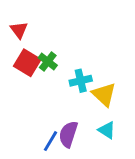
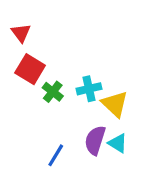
green cross: (48, 61) -> (53, 92), moved
purple semicircle: (68, 134) -> (95, 140), moved

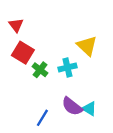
yellow triangle: (115, 104) -> (87, 46), moved
purple semicircle: (95, 140) -> (72, 106), turned -70

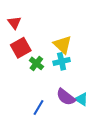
yellow triangle: (87, 46) -> (63, 45), moved
red square: (23, 53) -> (21, 48), turned 30

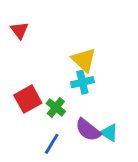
red square: (21, 48) -> (28, 99), moved
green cross: (36, 63) -> (56, 107), moved

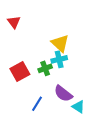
green cross: (56, 107) -> (45, 68), moved, turned 32
cyan triangle: (109, 133) -> (78, 107), moved

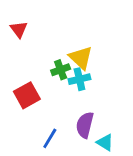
green cross: (45, 68) -> (61, 70), moved
purple semicircle: (63, 94) -> (85, 125), turned 66

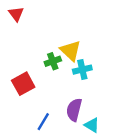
red triangle: (19, 29) -> (16, 14), moved
cyan cross: (79, 79) -> (82, 70), moved

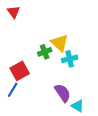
purple semicircle: (74, 110) -> (63, 93), turned 132
blue line: (43, 122) -> (13, 90), moved

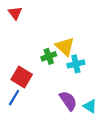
red square: (20, 71) -> (22, 77), turned -30
cyan triangle: (78, 106) -> (90, 106), moved

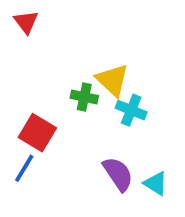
green cross: (49, 56) -> (84, 97), turned 32
cyan cross: (76, 64) -> (131, 110), turned 35

